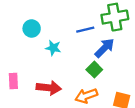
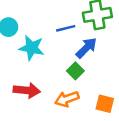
cyan star: (53, 48) -> (32, 48), size x1.5

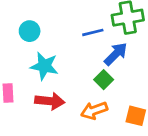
cyan star: (32, 48) -> (44, 66), moved

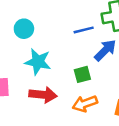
green square: (104, 80) -> (82, 74), moved, turned 30

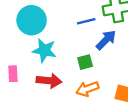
cyan circle: (24, 29) -> (32, 20), size x1.6

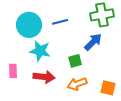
blue line: (86, 21) -> (60, 22), moved

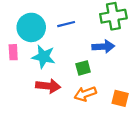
blue arrow: (93, 42) -> (103, 47), turned 42
pink rectangle: (13, 71) -> (13, 52), moved

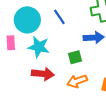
blue line: (66, 24) -> (59, 17), turned 70

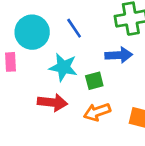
cyan star: (39, 47) -> (63, 67), moved

